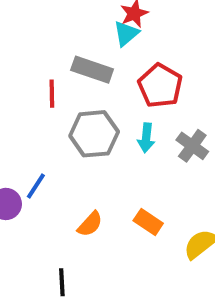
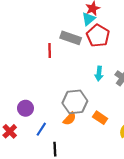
red pentagon: (160, 86) -> (98, 36), moved
gray hexagon: (94, 134) -> (75, 102), moved
blue line: (36, 186) -> (41, 129), moved

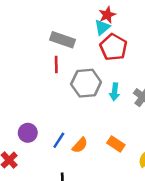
gray rectangle: (71, 38) -> (62, 40), moved
gray hexagon: (75, 102) -> (86, 83), moved
blue line: (41, 129) -> (59, 140), moved

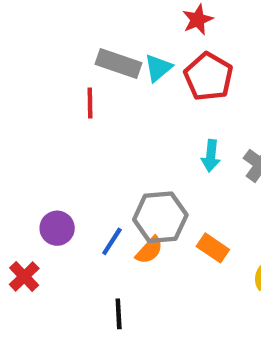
cyan triangle: (102, 27) -> (158, 68), moved
red line: (56, 65) -> (90, 103), moved
gray hexagon: (86, 83) -> (160, 217), moved

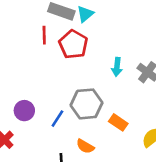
red pentagon: (209, 77) -> (73, 44), moved
orange semicircle: (149, 250) -> (85, 146), moved, turned 78

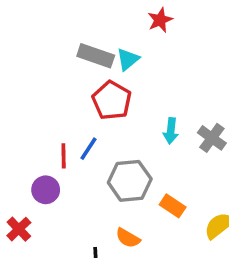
red line: (44, 35) -> (64, 156), moved
blue line: (57, 119) -> (89, 149), moved

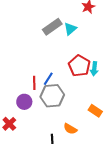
gray rectangle: (96, 56) -> (52, 27), turned -54
red pentagon: (112, 100) -> (79, 66), moved
gray hexagon: (130, 181) -> (52, 96), moved

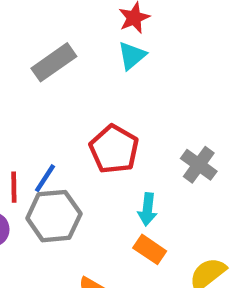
cyan triangle: (70, 29) -> (132, 56), moved
cyan arrow: (94, 69) -> (147, 209), moved

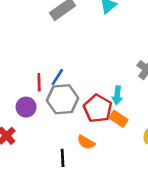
red pentagon: (114, 149) -> (98, 108), moved

